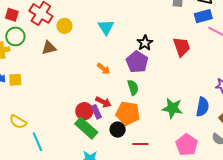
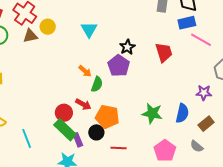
brown triangle: (49, 48) -> (30, 36), moved
green semicircle: (133, 88) -> (97, 84), moved, turned 35
purple rectangle: (96, 112) -> (78, 140), moved
cyan line: (37, 142) -> (27, 138), moved

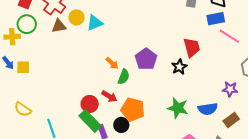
cyan triangle: (89, 30) -> (95, 23), moved, turned 36
black star: (127, 47) -> (179, 67), moved
blue semicircle: (182, 113) -> (208, 109), turned 66

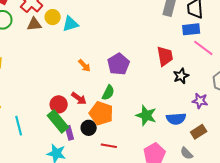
black star: (179, 67) -> (181, 76), moved
green semicircle: (124, 77) -> (108, 93), moved

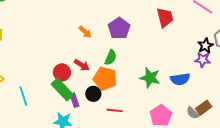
black star: (181, 76) -> (205, 46), moved
brown rectangle: (199, 132) -> (204, 108), moved

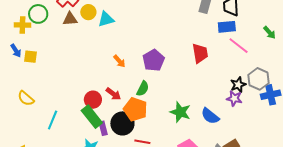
blue semicircle: (180, 79) -> (210, 116), turned 42
black circle: (93, 94) -> (122, 123), size x1.5
cyan line: (23, 96) -> (53, 120), turned 36

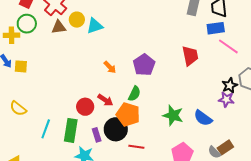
green rectangle: (92, 117) -> (71, 130), moved, turned 50

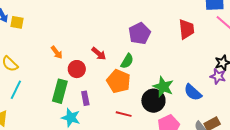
orange arrow: (110, 67) -> (57, 52), moved
red arrow: (105, 100) -> (99, 54), moved
cyan line: (46, 129) -> (16, 90), moved
black circle: (116, 129) -> (153, 101), moved

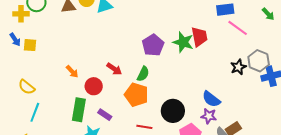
purple star: (218, 76) -> (209, 116), moved
green star: (163, 87) -> (183, 42), moved
purple rectangle: (85, 98) -> (105, 115), turned -40

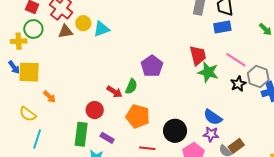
pink line: (238, 28) -> (236, 60), moved
green star: (183, 42) -> (208, 72), moved
yellow square: (30, 45) -> (29, 72), size x1.6
orange arrow: (72, 72) -> (49, 97), moved
green semicircle: (143, 74) -> (131, 86), moved

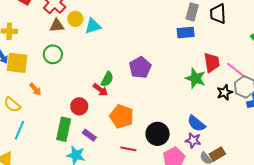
blue rectangle: (222, 27) -> (186, 33), moved
green circle: (33, 29) -> (53, 54), moved
red trapezoid: (198, 55) -> (212, 62), moved
pink line: (236, 60) -> (236, 70), moved
green semicircle: (131, 86) -> (107, 79), moved

